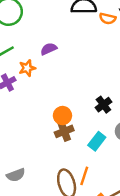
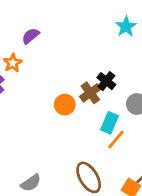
brown cross: (64, 131) -> (90, 93), moved
orange line: (84, 176) -> (116, 140), moved, turned 36

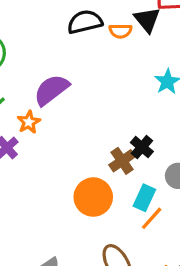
purple semicircle: (31, 36) -> (51, 90), size x1.6
orange circle: (65, 105) -> (93, 197), moved, size x1.5

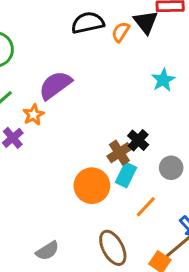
orange semicircle: (120, 31) -> (121, 32), turned 120
cyan rectangle: (144, 198) -> (126, 175), moved

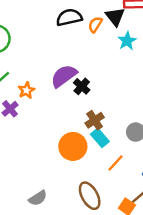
cyan star: (163, 80) -> (127, 41), moved
purple semicircle: (55, 85) -> (64, 76), moved
black cross: (138, 140) -> (82, 86), moved
cyan rectangle: (126, 175) -> (100, 138), turned -66

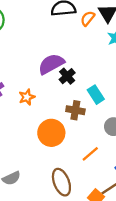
orange star: (26, 90) -> (27, 97), moved
brown cross: (95, 120) -> (75, 110), turned 36
cyan rectangle: (100, 138) -> (96, 95), moved

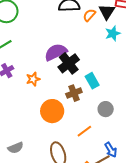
black cross: (67, 76) -> (69, 63), size x1.5
brown cross: (75, 110) -> (74, 93), turned -35

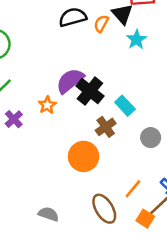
orange star: (33, 79) -> (47, 105), moved
orange line: (84, 131) -> (133, 189), moved
gray semicircle: (16, 148) -> (48, 214), turned -126

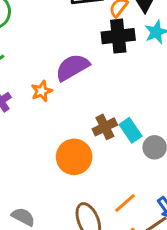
black cross: (90, 91) -> (118, 36), moved, turned 36
cyan rectangle: (125, 106) -> (131, 130), moved

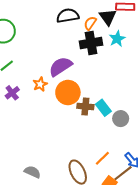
brown cross: (105, 127) -> (85, 106), turned 35
orange circle: (74, 157) -> (68, 92), moved

